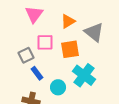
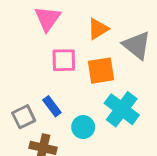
gray square: (26, 55) -> (24, 117), moved

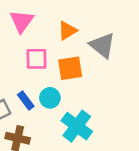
cyan cross: (122, 109) -> (77, 126), moved
cyan circle: (83, 127) -> (50, 98), moved

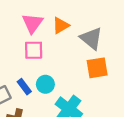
pink triangle: (22, 21) -> (32, 23), moved
orange square: (70, 68) -> (97, 68), moved

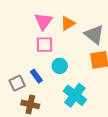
cyan circle: (45, 84) -> (60, 66), moved

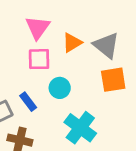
orange triangle: (68, 23) -> (72, 43), moved

